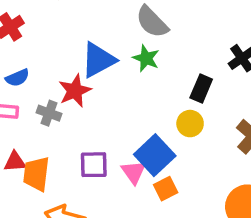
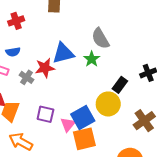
yellow circle: (190, 124) -> (108, 104), size x1.5
orange square: (166, 189) -> (84, 139), size x1.6

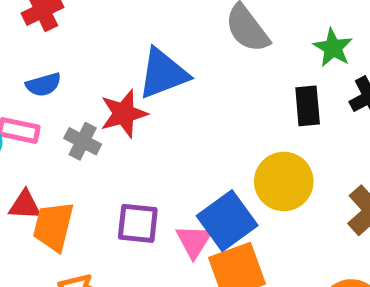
green star: (92, 59) -> (333, 48), moved
black rectangle: (120, 85) -> (308, 106), moved, turned -35

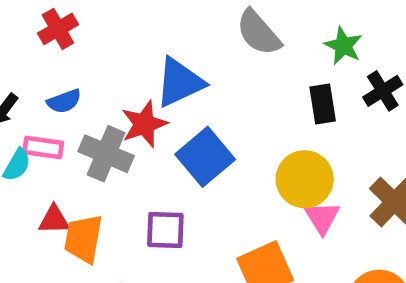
gray cross: (83, 141) -> (106, 154), size x1.5
blue square: (227, 221) -> (205, 157), moved
pink triangle: (194, 241) -> (322, 218), moved

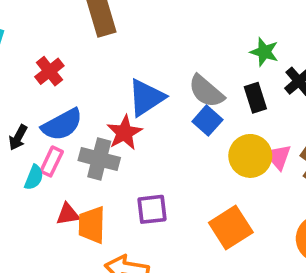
gray semicircle: (259, 33) -> (206, 91), moved
blue semicircle: (64, 101) -> (62, 125), size x1.6
pink rectangle: (43, 148) -> (52, 161), turned -64
blue square: (205, 157) -> (207, 121), moved, size x0.7
pink triangle: (322, 218) -> (278, 157), moved

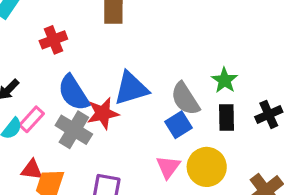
green star: (264, 52) -> (225, 80), moved
blue semicircle: (62, 125) -> (74, 93), moved, turned 69
pink triangle: (278, 157) -> (168, 167), moved

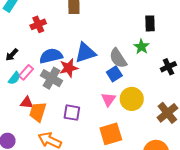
blue semicircle: (74, 93) -> (51, 56), turned 110
black rectangle: (226, 117) -> (150, 23), moved

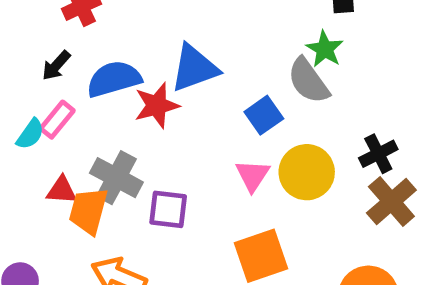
black arrow: (12, 55) -> (56, 66), moved
gray semicircle: (118, 58) -> (308, 81), moved
black cross: (168, 67) -> (378, 154), moved
gray cross: (52, 78) -> (116, 178), moved

